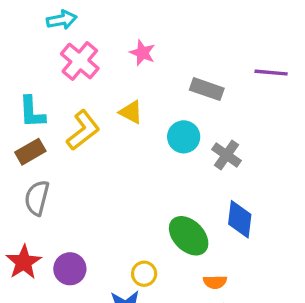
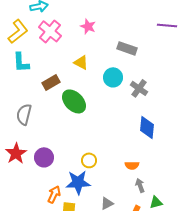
purple line: (271, 73) -> (167, 25), moved
yellow L-shape: (83, 130) -> (18, 31), moved
brown rectangle: (30, 152) -> (51, 82), moved
green ellipse: (189, 236) -> (74, 101), moved

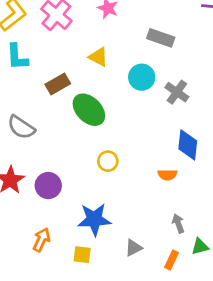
gray semicircle: (24, 114) -> (21, 127), turned -70
yellow circle: (89, 160) -> (108, 161), moved
orange semicircle: (132, 165) -> (167, 175), moved
orange arrow: (54, 194) -> (41, 240), moved

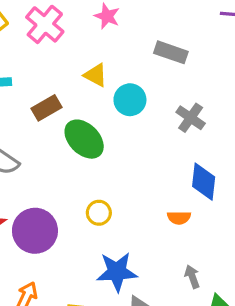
cyan circle: (142, 77) -> (130, 100), moved
yellow circle: (108, 161) -> (99, 213), moved
purple circle: (48, 186) -> (35, 231), size x1.4
blue star: (94, 219) -> (117, 272), moved

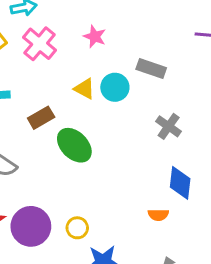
cyan circle: (130, 100) -> (115, 87), moved
yellow circle: (99, 213) -> (77, 228), moved

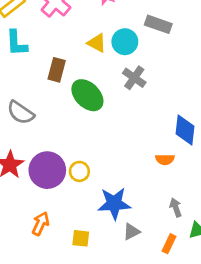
brown rectangle: (41, 118) -> (57, 70), turned -45
gray cross: (169, 126) -> (134, 78), moved
yellow circle: (77, 228) -> (79, 171), moved

